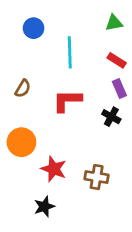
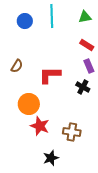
cyan line: (70, 52) -> (52, 16), moved
orange circle: (21, 142) -> (29, 104), moved
black star: (44, 207) -> (51, 158), moved

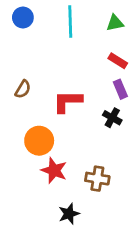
blue circle: (25, 21) -> (23, 17), moved

